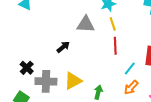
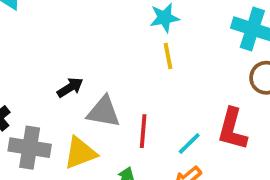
gray triangle: (86, 24) -> (104, 112), moved
red line: (115, 46) -> (143, 131), moved

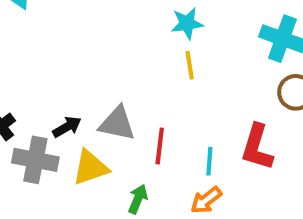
black arrow: (70, 87) -> (67, 127), moved
cyan line: (189, 144) -> (209, 161), turned -44

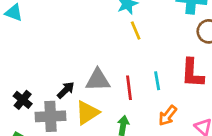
cyan line: (209, 161) -> (157, 81), moved

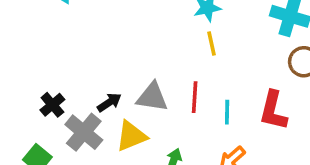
red line: (129, 88) -> (195, 97), moved
gray cross: (51, 116) -> (84, 132), turned 32

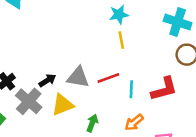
red line: (195, 97) -> (108, 78), turned 65
red L-shape: (273, 111) -> (164, 89), turned -120

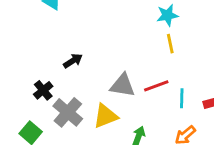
black arrow: (47, 80) -> (73, 61), moved

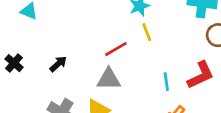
red line: (156, 86) -> (116, 49), moved
black cross: (43, 90) -> (14, 63), moved

